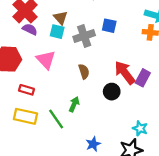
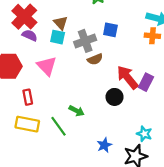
brown semicircle: (84, 71) -> (95, 59), moved, turned 88
red rectangle: (27, 90) -> (28, 97), turned 64
green arrow: (74, 104) -> (76, 111), turned 96
blue star: (93, 144) -> (104, 145), moved

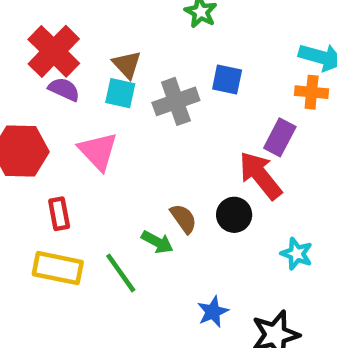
brown semicircle: (95, 59) -> (183, 219), moved, turned -104
purple rectangle: (146, 82) -> (280, 137), moved
cyan star: (144, 134) -> (297, 254), moved

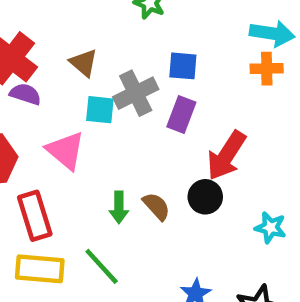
cyan square: (120, 93) -> (100, 110), moved
purple rectangle: (280, 137) -> (181, 114), moved
red arrow: (260, 176) -> (226, 156), turned -102
red rectangle: (59, 214) -> (35, 216), size x1.5
green arrow: (157, 242) -> (119, 207), moved, turned 68

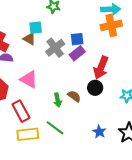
blue square: (183, 66) -> (77, 39), moved
orange cross: (267, 69) -> (111, 25), size x1.5
cyan square: (100, 110) -> (36, 28), moved
purple rectangle: (181, 114) -> (77, 53), turned 42

